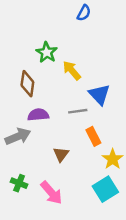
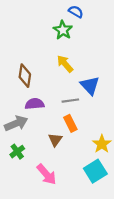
blue semicircle: (84, 13) -> (76, 12), turned -88
green star: (47, 52) -> (63, 30), moved
orange rectangle: (93, 136) -> (70, 123), moved
green cross: (19, 183) -> (17, 152), moved, turned 32

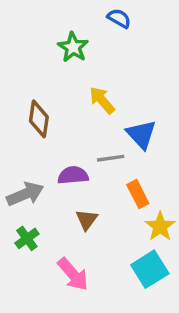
green star: (63, 30) -> (73, 47), moved
purple semicircle: (35, 104) -> (73, 175), moved
orange rectangle: (70, 123) -> (138, 194), moved

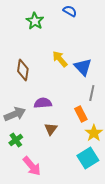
green star: (73, 47) -> (35, 21), moved
blue triangle: (141, 134) -> (83, 67), moved
gray line: (111, 158) -> (92, 93), moved, turned -70
pink arrow: (73, 274) -> (32, 166), moved

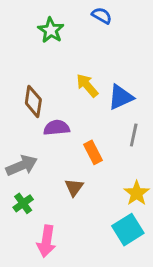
blue triangle: (83, 67) -> (121, 97), turned 48
purple semicircle: (43, 103) -> (57, 128), moved
orange rectangle: (81, 114) -> (93, 152), moved
pink arrow: (32, 166) -> (46, 241), turned 50

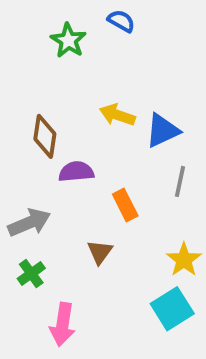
blue semicircle: (102, 16) -> (121, 21), moved
yellow arrow: (87, 85) -> (117, 115), turned -30

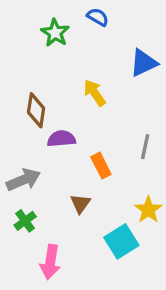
yellow arrow: (117, 115) -> (95, 93), turned 36
blue triangle: (162, 131) -> (144, 63), moved
cyan square: (172, 309) -> (121, 241), moved

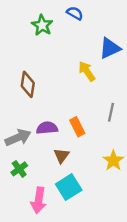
yellow arrow: (95, 93) -> (87, 71), moved
purple semicircle: (61, 139) -> (47, 128), moved
cyan square: (121, 241) -> (69, 187), moved

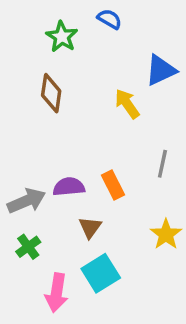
brown diamond: (28, 84) -> (51, 93), moved

